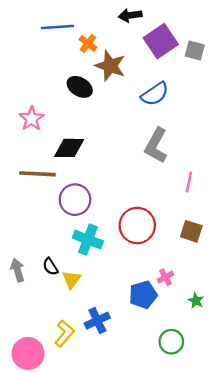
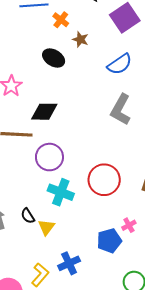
brown star: (110, 66) -> (80, 39), size x0.6

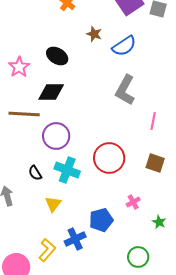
brown star: (80, 39) -> (94, 34), moved
black ellipse: (54, 58) -> (57, 56), moved
black semicircle: (28, 216) -> (35, 173), moved
blue pentagon: (109, 241) -> (101, 220), moved

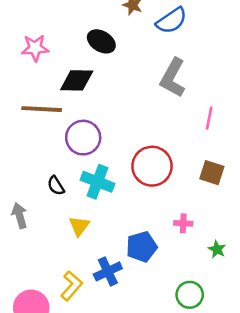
black ellipse: (57, 56) -> (101, 41), moved
pink star: (19, 67) -> (35, 48), turned 30
pink cross: (133, 202) -> (183, 223), turned 32

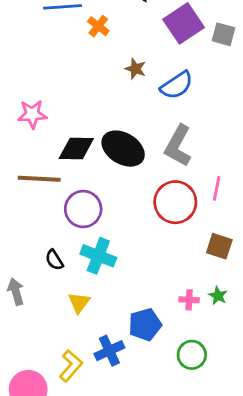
black ellipse: (101, 41) -> (123, 149), moved, size x1.4
red circle: (152, 166) -> (175, 202), moved
green star: (217, 249) -> (218, 296), moved
green circle: (190, 295) -> (192, 355), moved

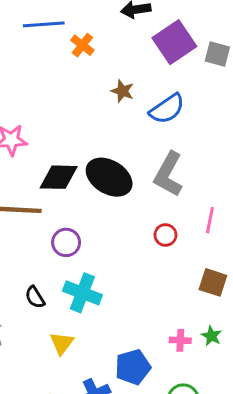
red circle: (175, 202) -> (165, 235), size x0.5
purple circle: (83, 209) -> (66, 242), size x0.7

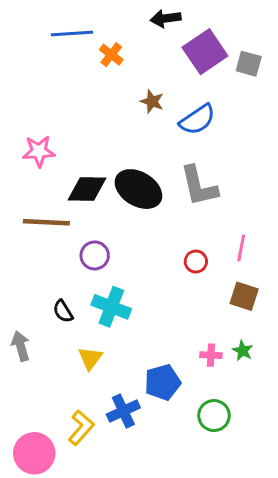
gray L-shape: (168, 174) -> (199, 186), turned -42
pink line: (210, 220) -> (241, 248), moved
red circle: (165, 235) -> (196, 262), moved

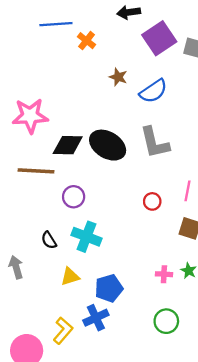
pink star: (39, 151) -> (30, 116), size x1.4
yellow triangle: (90, 358) -> (70, 277), turned 36
blue pentagon: (163, 382) -> (109, 288), moved

